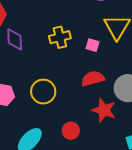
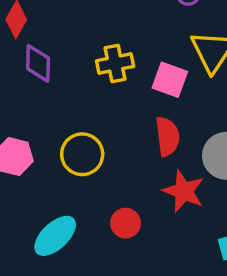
pink square: (93, 45) -> (170, 80), size x1.5
red semicircle: (93, 79) -> (167, 136), turned 95

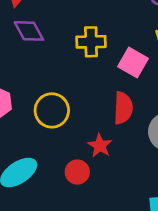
purple diamond: (38, 63) -> (29, 31), turned -40
red star: (184, 191) -> (100, 146), moved, size x0.7

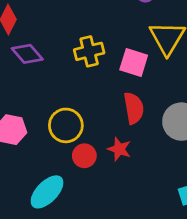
red circle: (77, 172) -> (84, 156), moved

